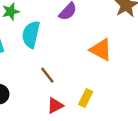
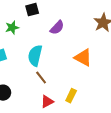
cyan semicircle: (31, 34) -> (35, 56), moved

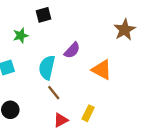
purple semicircle: (57, 28) -> (72, 50), moved

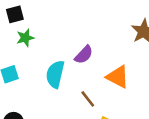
black square: (43, 15) -> (15, 14), moved
brown line: (54, 93) -> (88, 99), moved

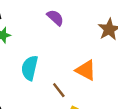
purple semicircle: (84, 55) -> (55, 18), moved, turned -90

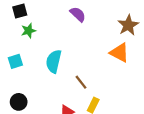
orange triangle: (86, 70) -> (119, 53), moved

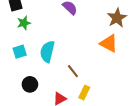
cyan square: (15, 61) -> (20, 52), moved
black circle: (19, 102) -> (30, 84), moved

